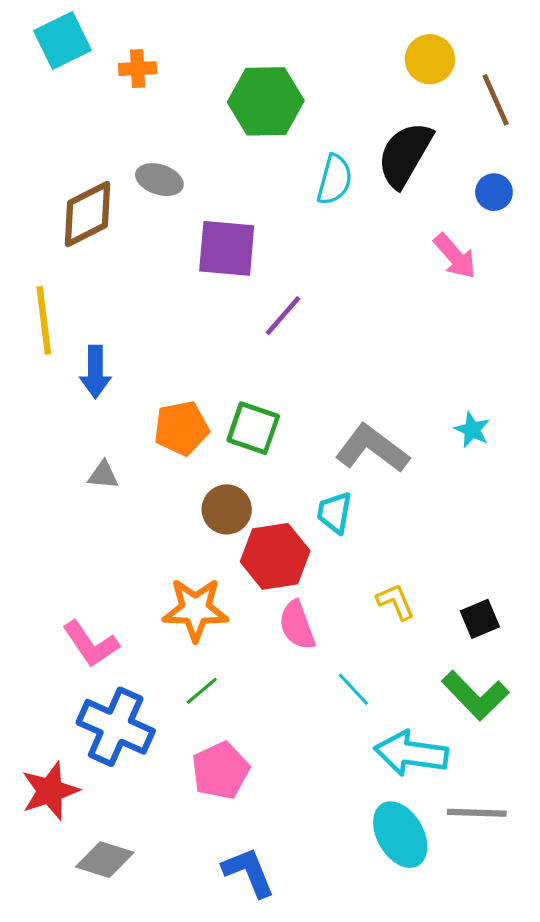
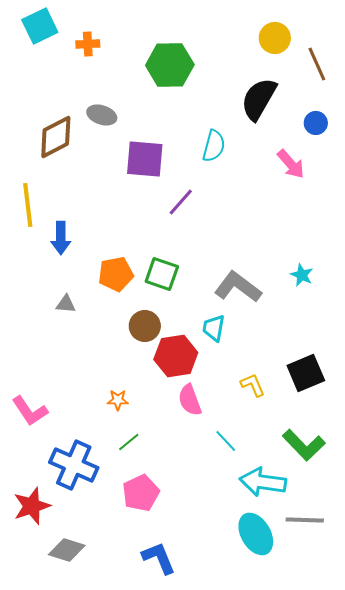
cyan semicircle: (335, 180) -> (214, 146), moved
orange star: (195, 609) -> (118, 400), moved, size x0.5
black square: (480, 619) -> (306, 373), moved, size x1.5
pink L-shape: (91, 644) -> (30, 411), moved

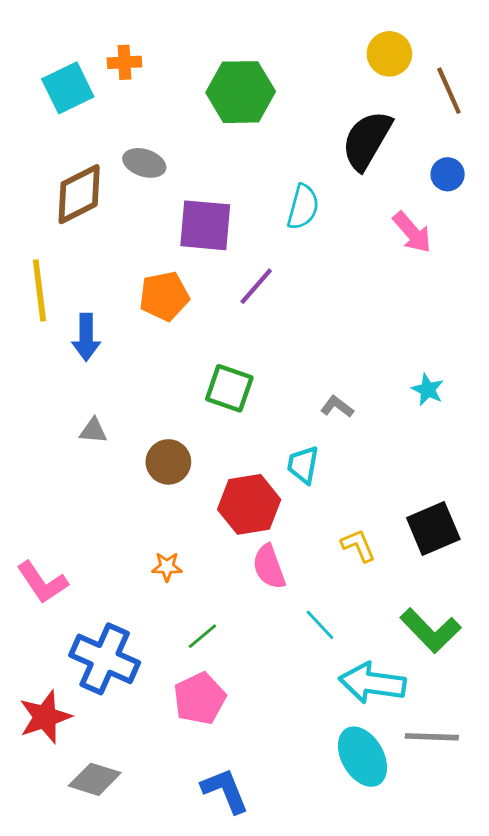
cyan square: (40, 26) -> (68, 88), moved
orange pentagon: (116, 274) -> (164, 296), moved
gray L-shape: (238, 287) -> (337, 407), size x0.5
brown circle: (145, 326) -> (168, 462), moved
green line: (129, 442) -> (202, 636), moved

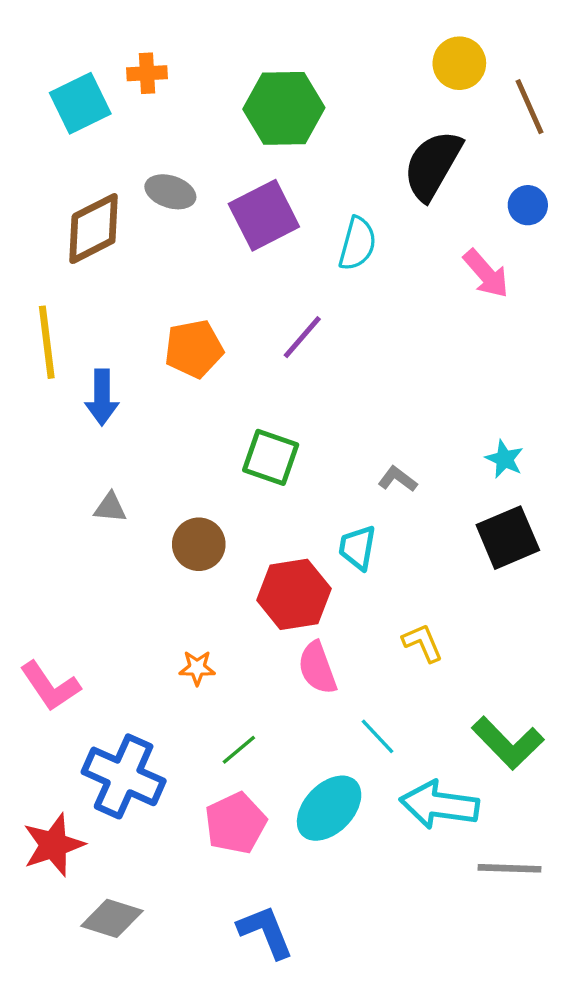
purple square: (205, 225) -> (264, 215), moved, turned -32
black square: (433, 529) -> (508, 538), moved
cyan ellipse: (362, 757) -> (329, 808), moved, turned 74

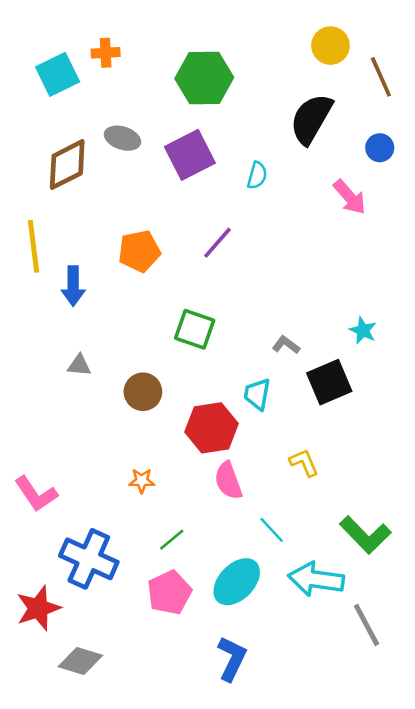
cyan semicircle: (357, 244) -> (257, 175), size x0.7
black square: (508, 538) -> (329, 382), moved
gray line: (509, 868) -> (367, 625), turned 60
blue L-shape: (266, 932) -> (232, 659), moved, turned 48

